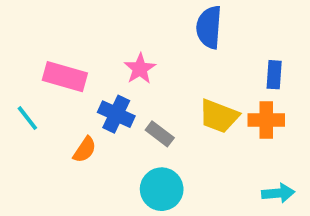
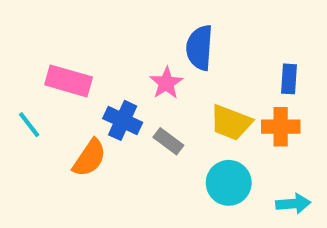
blue semicircle: (209, 27) -> (200, 48), moved
pink star: (140, 69) -> (166, 83), moved
orange semicircle: (85, 150) -> (89, 158), size x1.4
cyan circle: (162, 189) -> (229, 183), moved

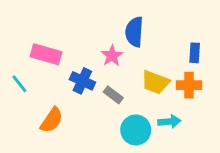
orange semicircle: (89, 158) -> (52, 120), moved
cyan circle: (229, 183) -> (136, 130), moved
cyan arrow: (293, 204) -> (169, 122), moved

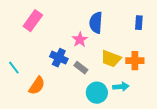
blue rectangle: (195, 53) -> (139, 23), moved
pink rectangle: (46, 54) -> (33, 21), moved, turned -70
cyan line: (19, 84) -> (14, 68), moved

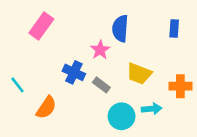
orange cross: (135, 61) -> (180, 86), moved

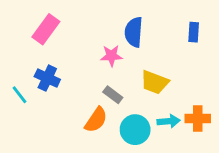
pink star: (100, 50) -> (111, 56), turned 30
blue cross: (74, 72) -> (47, 78), moved
orange cross: (180, 86) -> (198, 118), moved
orange semicircle: (46, 108) -> (96, 120), moved

